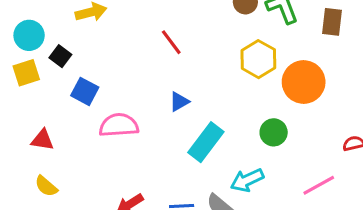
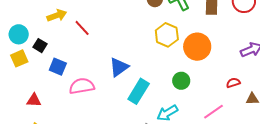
red line: (171, 42) -> (82, 28), moved
blue triangle: (179, 102) -> (119, 67), size x1.5

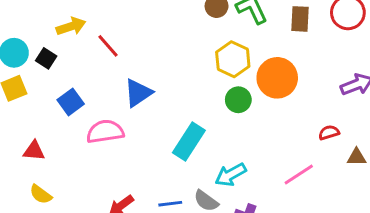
black square: (40, 46) -> (46, 58), moved
blue square: (58, 67) -> (71, 102), turned 30
blue triangle: (119, 67) -> (138, 93), moved
green circle: (181, 81) -> (238, 100), moved

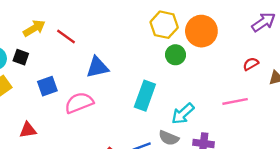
blue triangle: (138, 93) -> (97, 67), turned 35
blue square: (71, 102) -> (47, 86), turned 30
pink line: (299, 174) -> (235, 101), turned 35

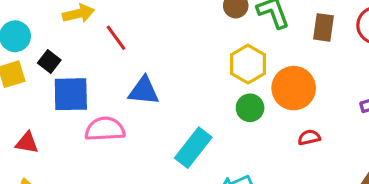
black square: (21, 57) -> (49, 61), moved
red semicircle: (251, 64) -> (309, 137), moved
blue square: (47, 86) -> (71, 94), size x1.4

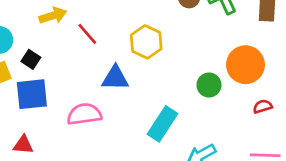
yellow hexagon: (248, 64) -> (146, 42), moved
blue square: (71, 94) -> (32, 94), moved
red triangle: (27, 143) -> (23, 145), moved

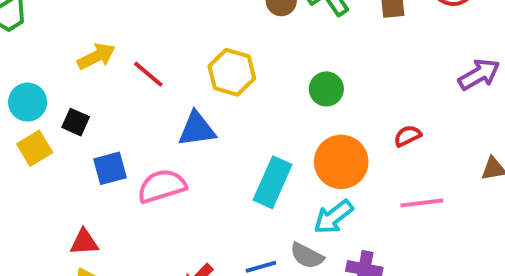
orange circle: (245, 65) -> (341, 162), moved
green circle: (209, 85) -> (326, 89), moved
blue square: (32, 94) -> (110, 168), moved, size x0.7

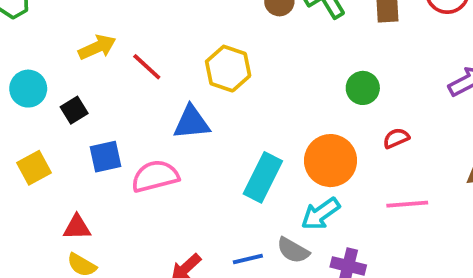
green circle: (326, 89) -> (363, 88), moved
black square: (76, 122) -> (74, 110), turned 32
yellow square: (35, 148) -> (34, 168), moved

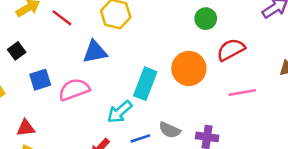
red semicircle: (396, 138) -> (231, 50), size x1.6
cyan arrow: (320, 214) -> (120, 112), moved

